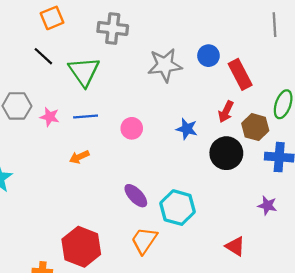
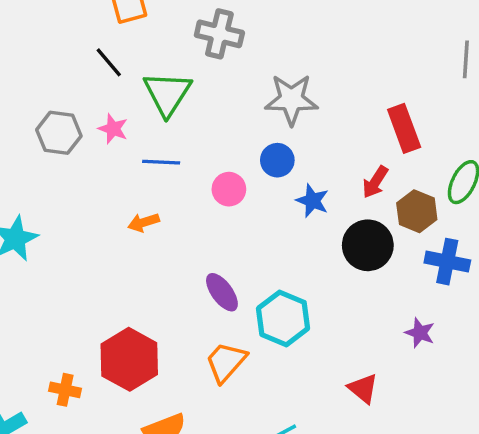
blue circle: (208, 56) -> (277, 160), moved
pink star: (50, 117) -> (113, 129), moved

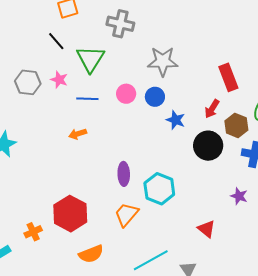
pink circle: (229, 189) -> (126, 94), moved
purple ellipse: (222, 292) -> (124, 174), turned 35
orange cross: (65, 390) -> (33, 232), turned -36

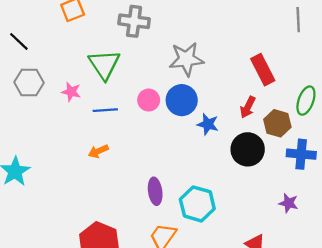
black line: (56, 41) -> (19, 41), moved
gray hexagon: (28, 82) -> (29, 83), moved
blue circle: (155, 97) -> (182, 100), size x1.4

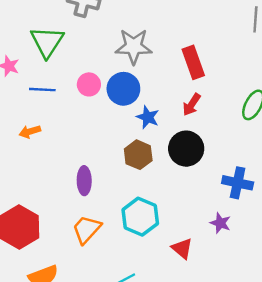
red rectangle: (263, 70) -> (193, 62), moved
brown hexagon: (277, 123) -> (138, 155), moved
blue cross: (301, 154) -> (238, 183), moved
purple star: (288, 203) -> (220, 223), moved
cyan hexagon: (197, 204) -> (140, 217), moved

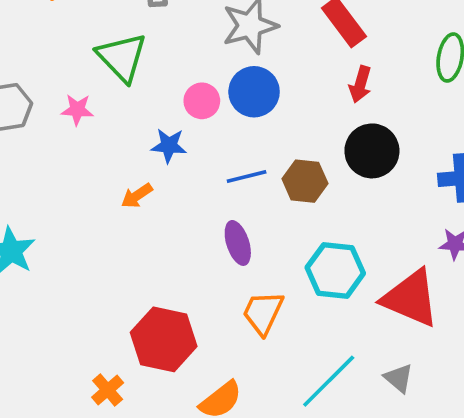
blue line: (42, 90) -> (247, 177), moved
blue star: (148, 117) -> (169, 146), moved
red triangle: (182, 248) -> (411, 298), size x1.8

